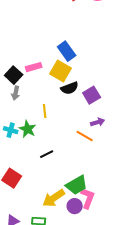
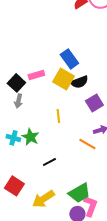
black semicircle: (70, 88) -> (79, 82), moved
yellow line: (45, 111) -> (58, 116), moved
yellow arrow: (54, 198) -> (43, 199), moved

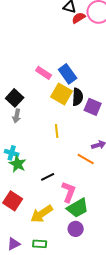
pink rectangle: (36, 75) -> (44, 73), moved, turned 49
black semicircle: (79, 82) -> (78, 97), turned -66
purple square: (94, 103) -> (93, 107), moved, turned -36
green star: (30, 137) -> (18, 164), moved
pink L-shape: (90, 206) -> (69, 192), moved

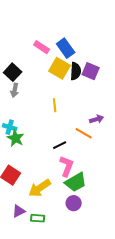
purple square: (93, 107) -> (91, 71), moved
black line: (48, 177) -> (60, 145), moved
purple triangle: (14, 244) -> (19, 211), moved

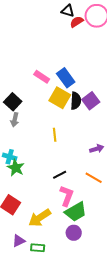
purple square: (91, 71) -> (91, 101), turned 30
orange line: (84, 133) -> (94, 178), moved

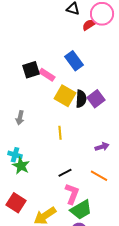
red semicircle: (77, 22) -> (89, 25), moved
blue rectangle: (66, 78) -> (74, 61), moved
black square: (13, 102) -> (31, 70), moved, turned 30

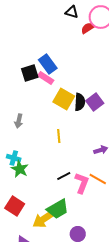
blue rectangle: (74, 61) -> (48, 64), moved
pink L-shape: (72, 194) -> (82, 183), moved
green trapezoid: (81, 210) -> (58, 209), moved

